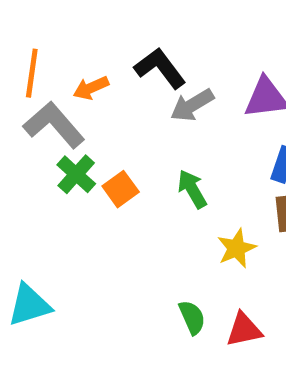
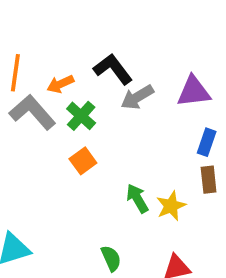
green cross: (76, 174) -> (81, 116), moved
green arrow: (192, 189) -> (137, 198), moved
green semicircle: (192, 317) -> (111, 258), moved

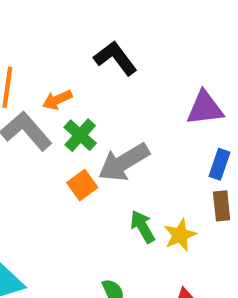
black L-shape: (113, 69) -> (115, 58), moved
gray arrow: (137, 97) -> (124, 162), moved, size x1.4

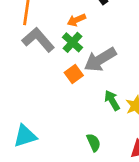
orange arrow: (57, 100) -> (76, 20), moved

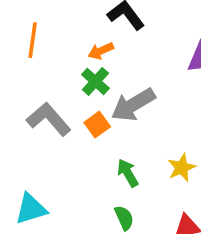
gray L-shape: (38, 40) -> (49, 119), moved
green arrow: (112, 100) -> (128, 173), moved

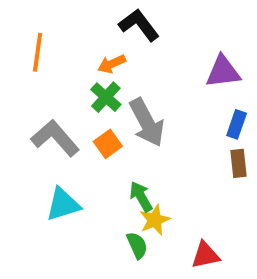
gray arrow: (133, 105) -> (147, 122), turned -87
yellow star: (182, 168) -> (155, 220), moved
cyan triangle: (31, 209) -> (63, 204), moved

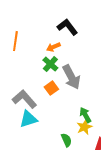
gray L-shape: (55, 138) -> (24, 99), moved
green arrow: (141, 197) -> (85, 115), moved
yellow star: (155, 220) -> (84, 127), moved

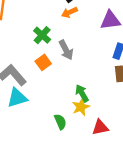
orange arrow: (53, 47) -> (69, 12), moved
gray arrow: (71, 77) -> (66, 50), size x0.7

